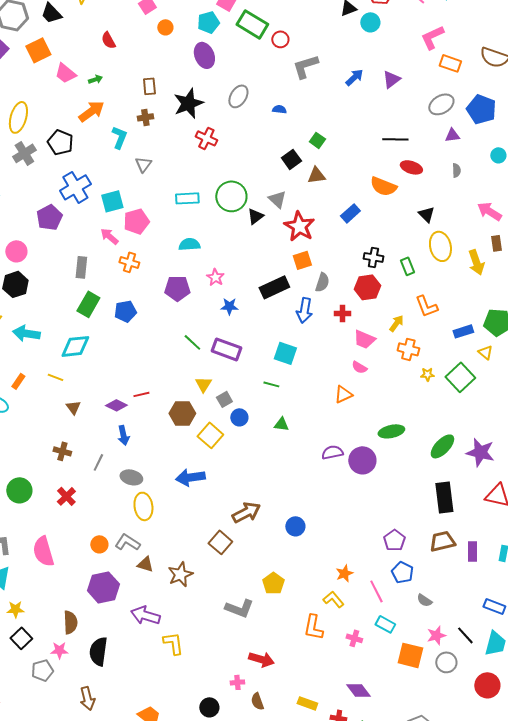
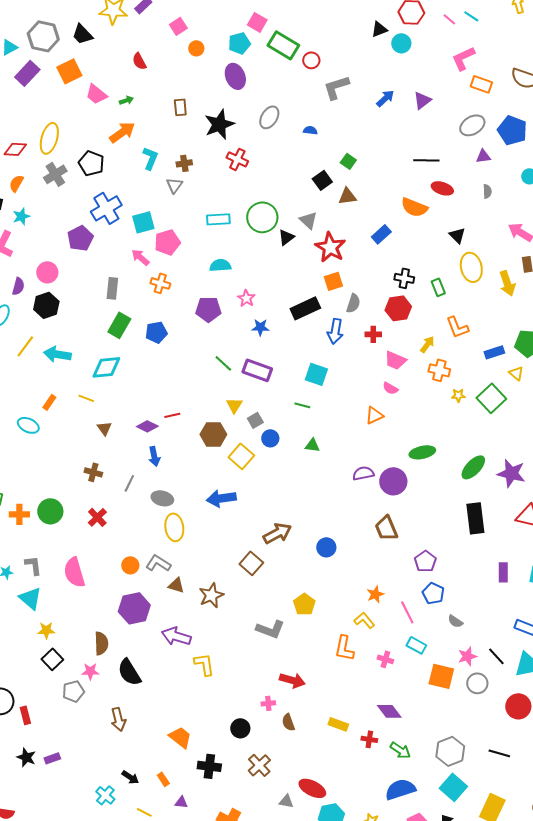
brown cross: (145, 117) -> (184, 163), moved
brown trapezoid: (442, 541) -> (386, 528), moved, turned -100
black semicircle: (98, 651) -> (129, 672), turned -40

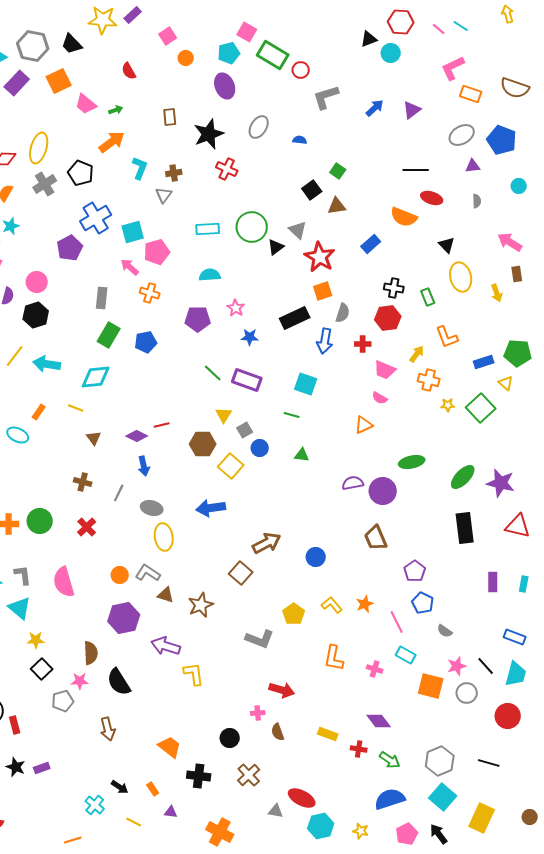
yellow arrow: (507, 283) -> (497, 293), size x0.7
yellow L-shape: (364, 620) -> (332, 605), moved

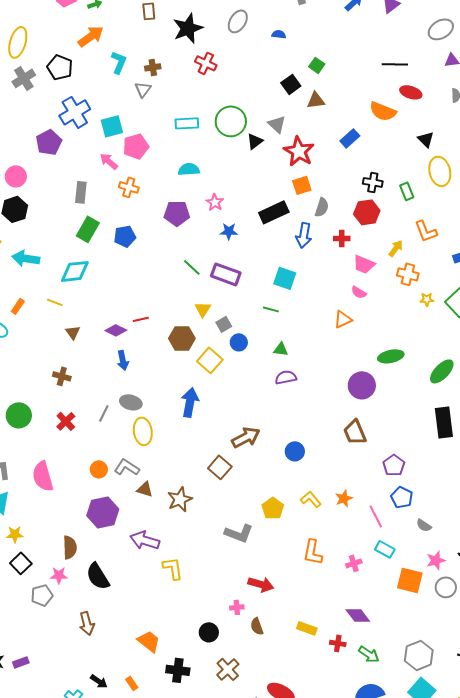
purple semicircle: (353, 483) -> (286, 377), moved
gray line: (119, 493) -> (104, 413), moved
blue arrow: (211, 508) -> (190, 402), turned 108
pink cross: (375, 669) -> (354, 563), turned -35

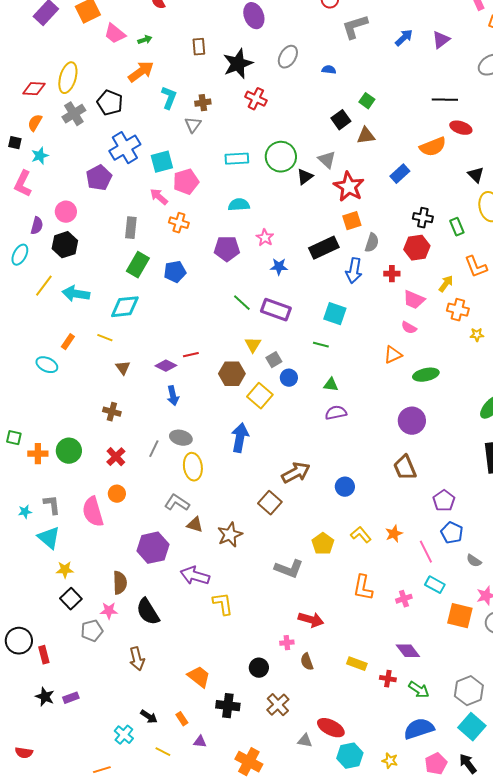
orange semicircle: (383, 111) -> (433, 147), turned -44
green ellipse: (391, 356) -> (426, 375), moved
orange circle: (99, 469) -> (117, 494), moved

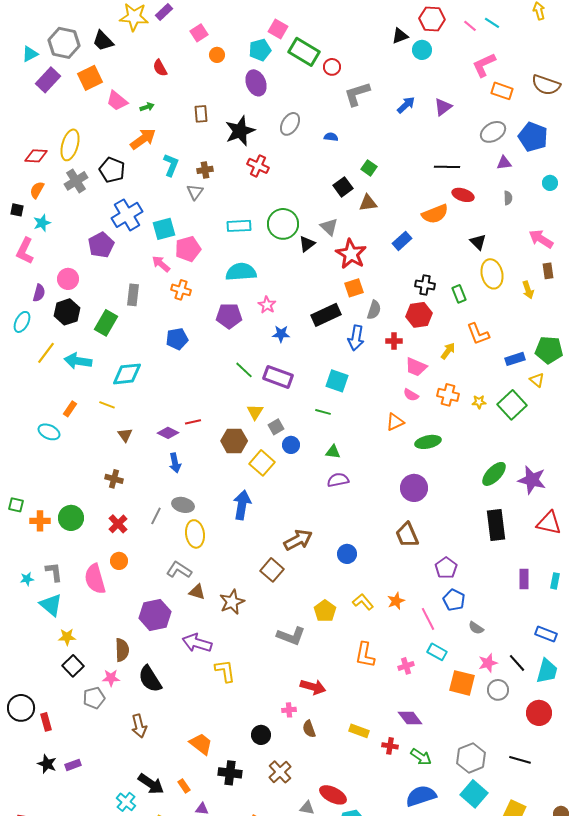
cyan semicircle: (239, 205) -> (241, 272), size x1.4
green rectangle: (138, 265) -> (106, 323), moved
orange cross: (458, 310) -> (448, 395), moved
black arrow: (149, 717) -> (151, 784), size x1.5

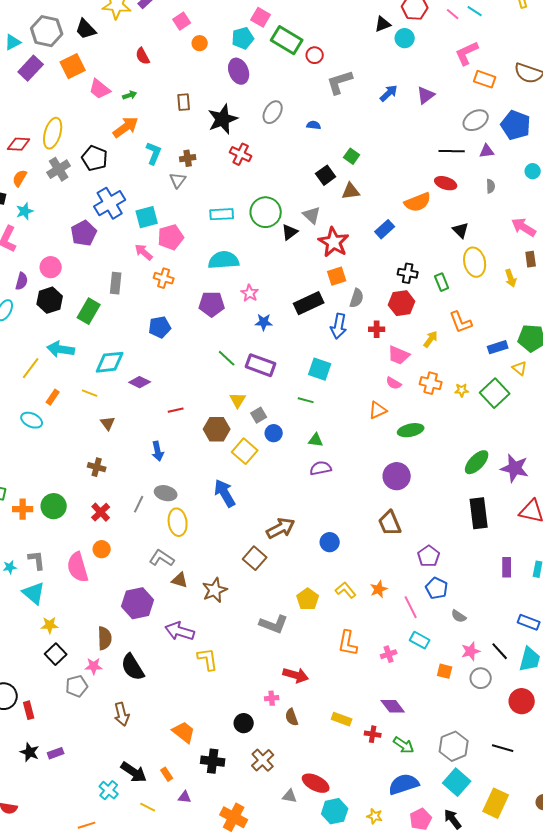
black line: (447, 167) -> (452, 151), moved
yellow line: (46, 353) -> (31, 368), moved
purple diamond: (168, 433) -> (140, 382), moved
blue arrow: (242, 505) -> (225, 493), turned -40
orange square: (462, 683) -> (445, 671), size x0.6

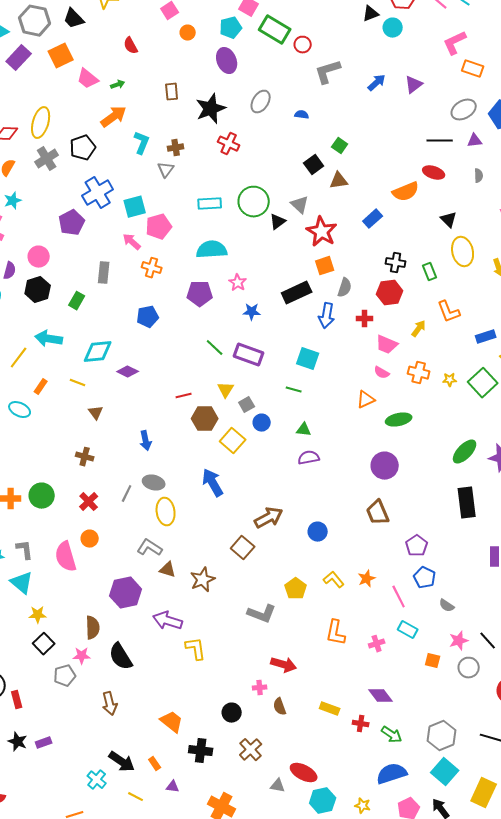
black pentagon: (95, 158) -> (83, 148), turned 30
green rectangle: (89, 311) -> (77, 301), size x0.7
red line: (176, 410) -> (184, 396), moved

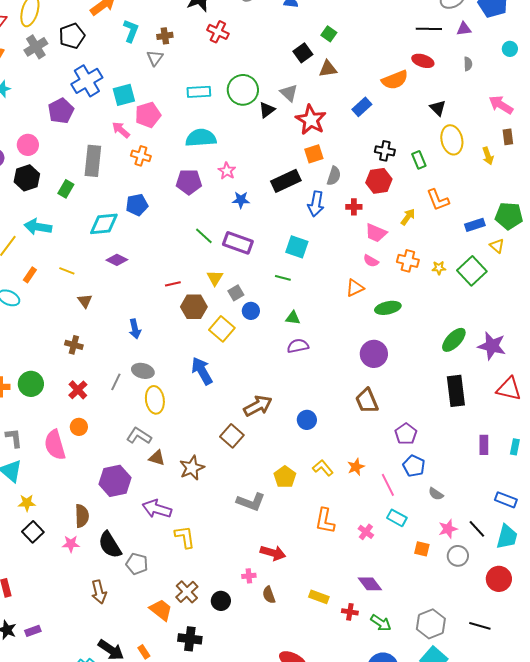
gray rectangle: (104, 273) -> (93, 161), size x1.4
cyan diamond: (98, 352) -> (104, 224), moved
pink cross: (377, 644) -> (366, 532), turned -35
gray pentagon: (65, 676) -> (137, 564), moved, turned 30
brown cross: (251, 750) -> (187, 592), moved

